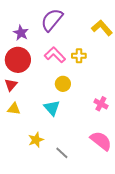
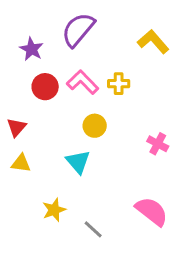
red circle: (18, 60) -> (45, 87), moved, size x0.7
pink cross: (101, 104) -> (158, 144), moved

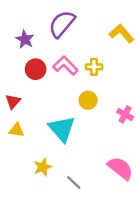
yellow circle: (95, 126) -> (88, 100), moved
cyan triangle: (78, 162) -> (62, 129), size x1.4

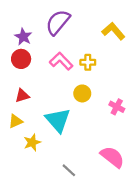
red circle: (36, 69) -> (21, 59), moved
red triangle: (13, 101) -> (22, 96), moved, turned 32
yellow triangle: (16, 130) -> (15, 121), turned -32
yellow star: (43, 167) -> (32, 142), moved

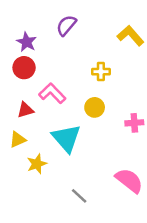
purple semicircle: (58, 22) -> (66, 25), size x0.7
pink L-shape: (61, 61) -> (52, 93), moved
pink cross: (117, 107) -> (134, 123), turned -32

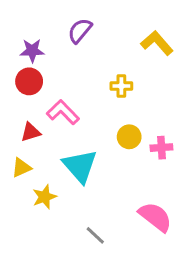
purple star: (27, 42) -> (32, 51), turned -30
yellow circle: (95, 107) -> (129, 137), moved

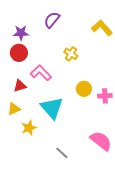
yellow cross: (121, 86) -> (71, 54), moved, turned 32

